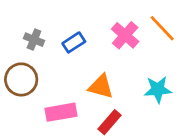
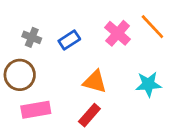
pink rectangle: (61, 112) -> (36, 110), moved
red rectangle: (109, 122) -> (89, 115), moved

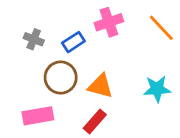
pink cross: (118, 33) -> (109, 22), moved, turned 30
brown circle: (20, 75) -> (61, 78), moved

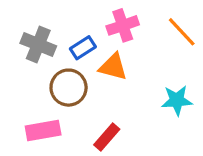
gray cross: (34, 39) -> (38, 45), size x1.5
orange triangle: (100, 86) -> (113, 67), moved

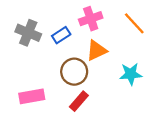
orange triangle: (113, 67) -> (97, 50), moved, turned -40
brown circle: (69, 88) -> (74, 72), moved

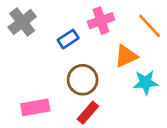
gray cross: (28, 33) -> (22, 22), moved, turned 30
orange triangle: (97, 50) -> (126, 56), moved

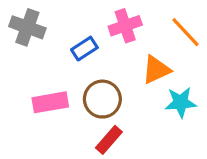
gray cross: (22, 22) -> (27, 27), turned -32
pink rectangle: (35, 107) -> (50, 102), moved

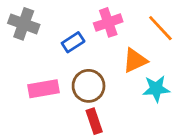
red rectangle: (109, 140) -> (94, 121), turned -60

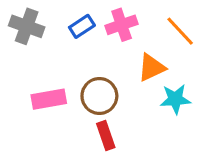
blue rectangle: (73, 42) -> (82, 26), moved

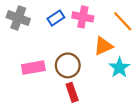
pink cross: (122, 25) -> (83, 17), turned 30
cyan star: (175, 99) -> (119, 68), turned -30

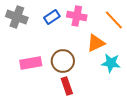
cyan star: (119, 68) -> (111, 63), turned -30

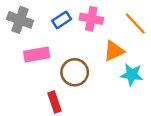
pink rectangle: (31, 63) -> (37, 54), moved
red rectangle: (67, 86) -> (54, 102), moved

